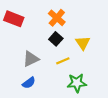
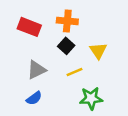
orange cross: (57, 18) -> (67, 21), turned -36
red rectangle: (14, 19) -> (29, 27), moved

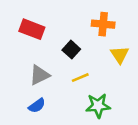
orange cross: (67, 21) -> (103, 24), moved
yellow triangle: (98, 51) -> (120, 55), moved

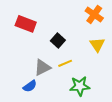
orange cross: (103, 24) -> (94, 15), moved, turned 30
gray triangle: (39, 75) -> (42, 67), moved

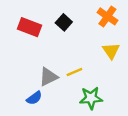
black square: (58, 40) -> (64, 22), moved

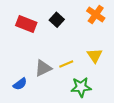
yellow triangle: (111, 51) -> (95, 56), moved
blue semicircle: (34, 98) -> (20, 84), moved

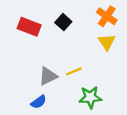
yellow triangle: (95, 56) -> (107, 42), moved
blue semicircle: (20, 84) -> (39, 102), moved

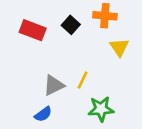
orange cross: (107, 16) -> (105, 16), moved, turned -30
yellow line: (74, 71) -> (83, 80), turned -42

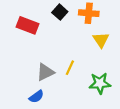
black square: (71, 25) -> (60, 12), moved
green star: (101, 109) -> (100, 83), moved

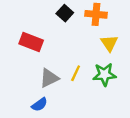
red rectangle: (28, 25) -> (31, 42), moved
green star: (100, 83) -> (104, 74), moved

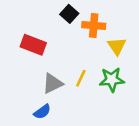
orange cross: (96, 14) -> (94, 25), moved

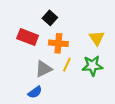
black square: (69, 14) -> (50, 18), moved
orange cross: (94, 25) -> (58, 43), moved

